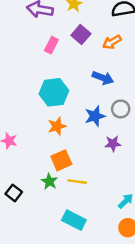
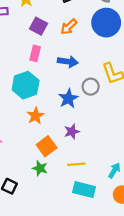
pink rectangle: (51, 45) -> (35, 53), moved
purple star: (113, 144) -> (72, 131), moved
yellow line: (77, 182) -> (76, 164), moved
cyan rectangle: (74, 220) -> (84, 190), moved

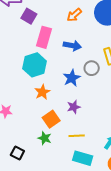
purple square: (39, 26) -> (29, 16), moved
pink rectangle: (35, 53) -> (44, 37), size x1.5

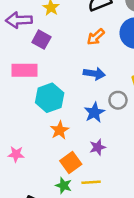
pink rectangle: (44, 37) -> (24, 70), moved, turned 75
yellow line: (77, 136) -> (91, 182), moved

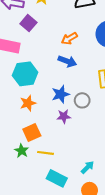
orange arrow: (96, 37) -> (69, 38), moved
gray circle: (118, 100) -> (82, 100), moved
purple star: (98, 147) -> (64, 116), moved

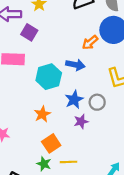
orange arrow: (69, 38) -> (90, 42), moved
cyan hexagon: (25, 74) -> (49, 77), moved

